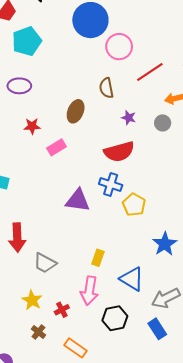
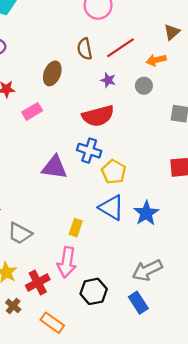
red line: (150, 72) -> (120, 48), moved
blue triangle: (132, 279) -> (111, 208), moved
red cross: (62, 310) -> (38, 282), size x1.5

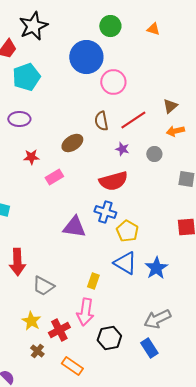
brown triangle: (172, 32) -> (170, 106), moved
orange arrow: (156, 60) -> (175, 131), moved
brown ellipse: (52, 73) -> (72, 143), turned 35

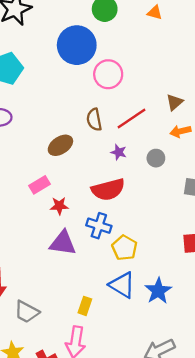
red star: (31, 157) -> (59, 206), moved

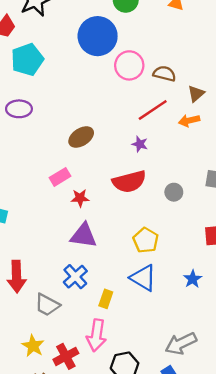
brown semicircle: (94, 120) -> (164, 74), moved, turned 115
orange arrow: (180, 131) -> (189, 121), moved
gray circle: (156, 158) -> (174, 192), moved
blue cross: (99, 226) -> (75, 277), moved, turned 30
blue star: (158, 291) -> (193, 279), moved, size x0.7

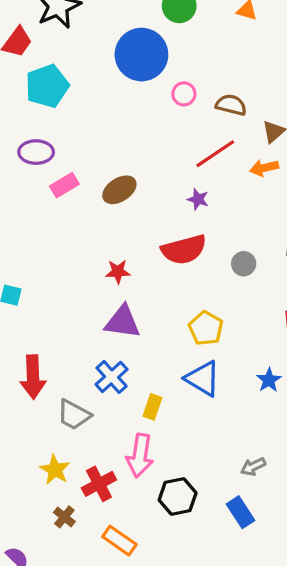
pink circle: (129, 65) -> (184, 94), size x0.6
pink rectangle: (60, 177) -> (64, 185), moved
gray arrow: (181, 344) -> (253, 467), size x0.6

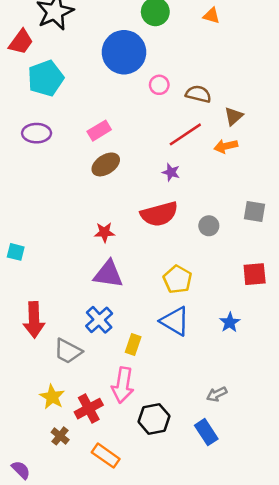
pink rectangle: (64, 185) -> (99, 131), moved

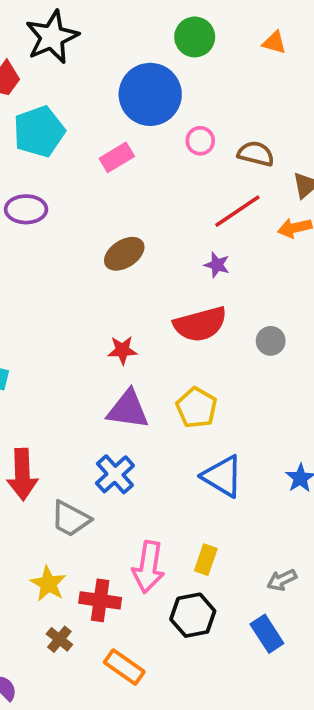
pink rectangle: (99, 131) -> (117, 157), moved
yellow pentagon: (178, 279) -> (197, 408), moved
yellow rectangle: (133, 345) -> (206, 560), moved
red cross: (89, 409) -> (100, 600), turned 36

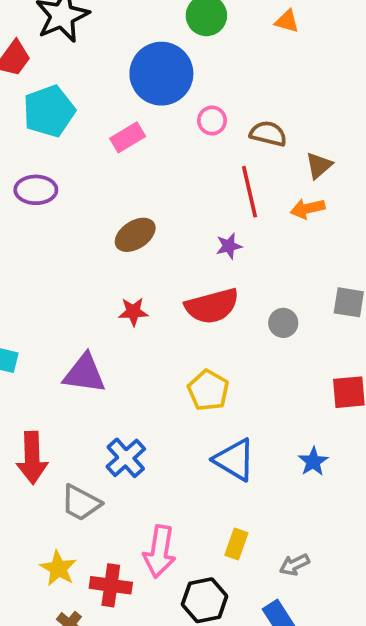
red line: (237, 211) -> (249, 192), turned -69
purple star: (217, 265) -> (229, 246), turned -30
red star: (122, 350) -> (133, 312), moved
purple triangle: (128, 409) -> (85, 373), moved
yellow rectangle: (206, 560) -> (236, 544), moved

